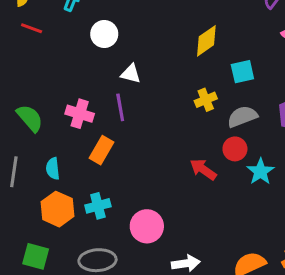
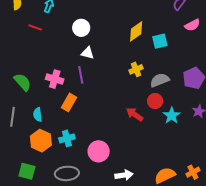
red line: (32, 28) -> (35, 27), moved
white circle: (104, 34) -> (81, 28), moved
cyan square: (242, 72) -> (160, 41), moved

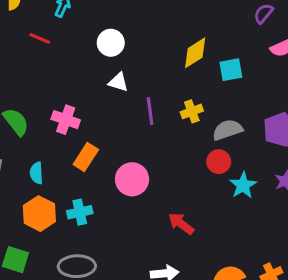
purple line: (81, 75) -> (150, 111), moved
red arrow: (135, 114) -> (181, 224), moved
pink circle: (99, 151) -> (132, 179), moved

